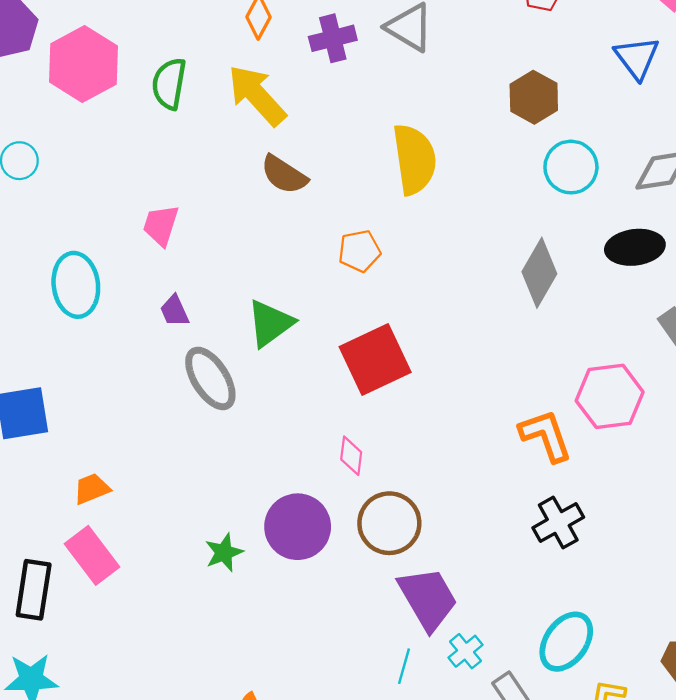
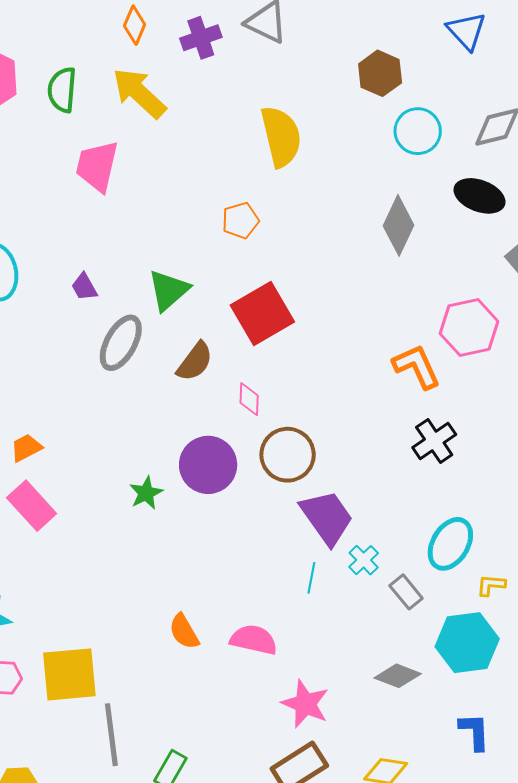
brown semicircle: (284, 175) -> (195, 362), moved, turned -81
pink trapezoid: (161, 225) -> (97, 166), moved, size x1.4
black ellipse: (635, 247) -> (480, 196), turned 33
gray ellipse: (210, 378) -> (121, 343), turned 66

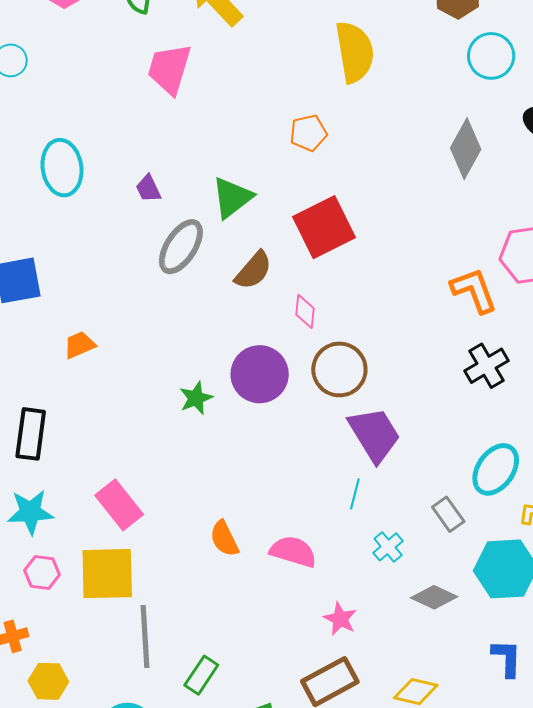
pink rectangle: (32, 506) -> (119, 505), moved
cyan cross: (364, 560) -> (388, 547), moved
pink star: (305, 704) -> (340, 619), size x0.7

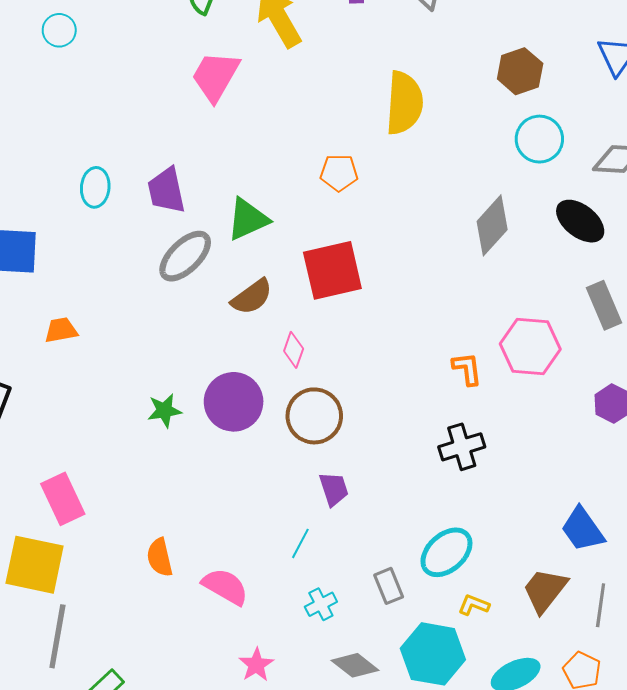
cyan ellipse: (62, 168) -> (95, 187), moved, size x0.7
purple trapezoid: (148, 188) -> (166, 190), size x1.6
orange L-shape: (474, 290) -> (467, 369), size x0.7
purple trapezoid: (374, 435) -> (334, 489), size x0.6

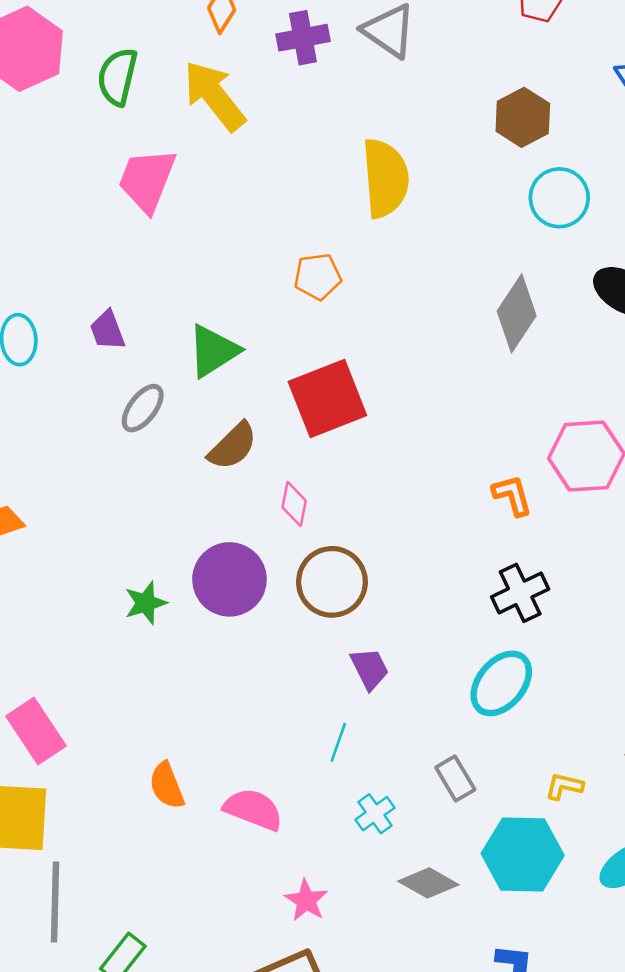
purple trapezoid: (166, 190) -> (107, 330), size x0.7
gray ellipse: (185, 256) -> (143, 408), size x0.7
cyan ellipse: (446, 552) -> (501, 683), moved

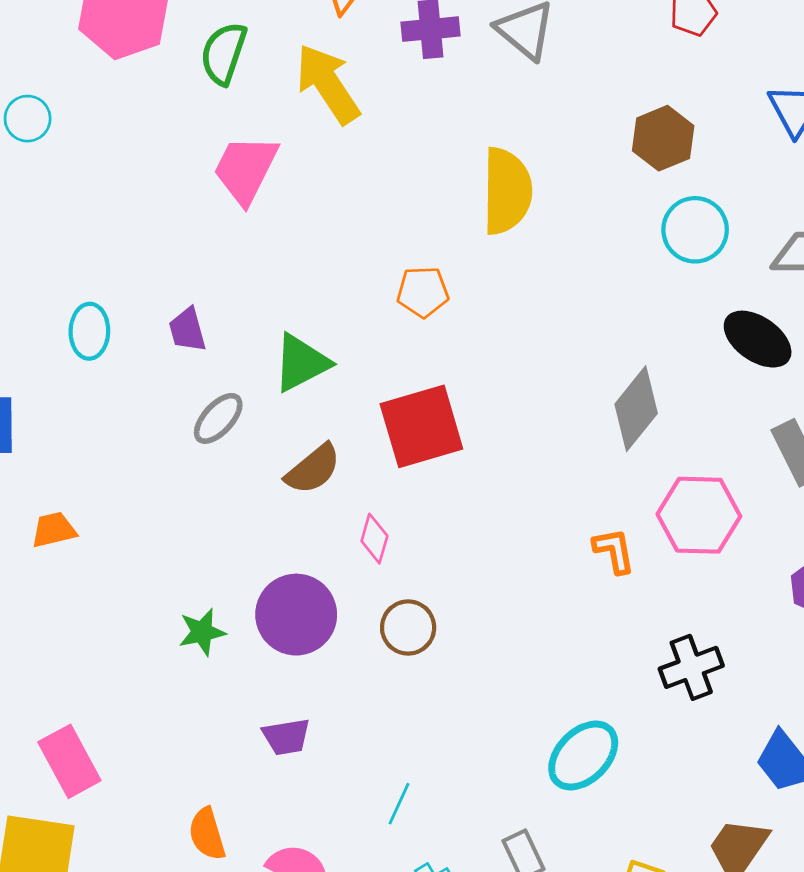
gray diamond: (517, 313) -> (636, 409), moved
brown circle: (332, 582) -> (408, 628), size x0.7
black cross: (520, 593) -> (691, 667), moved
purple trapezoid: (370, 669) -> (286, 737), moved, turned 102

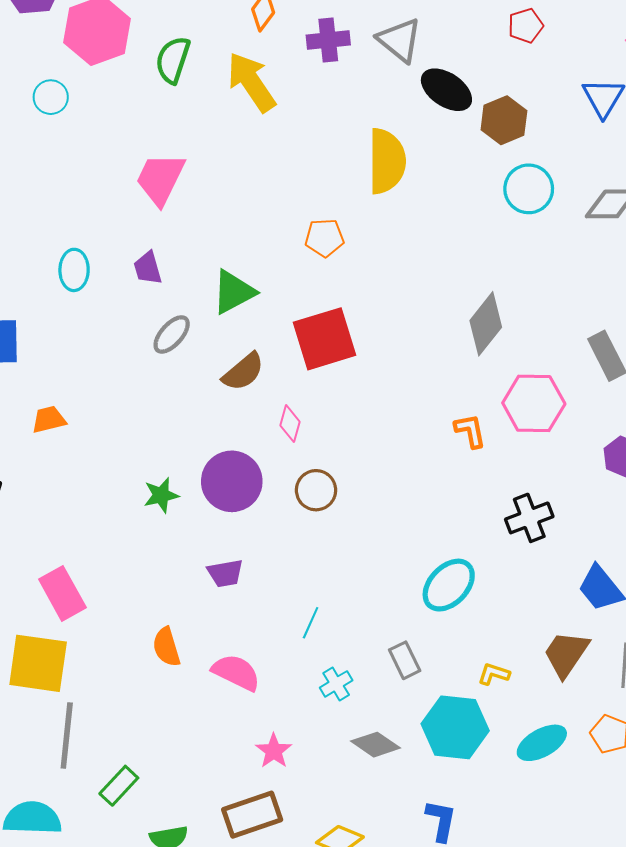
cyan circle: (28, 119) -> (51, 97), moved
pink trapezoid: (246, 169) -> (160, 179), moved
black ellipse: (758, 339) -> (446, 90), moved

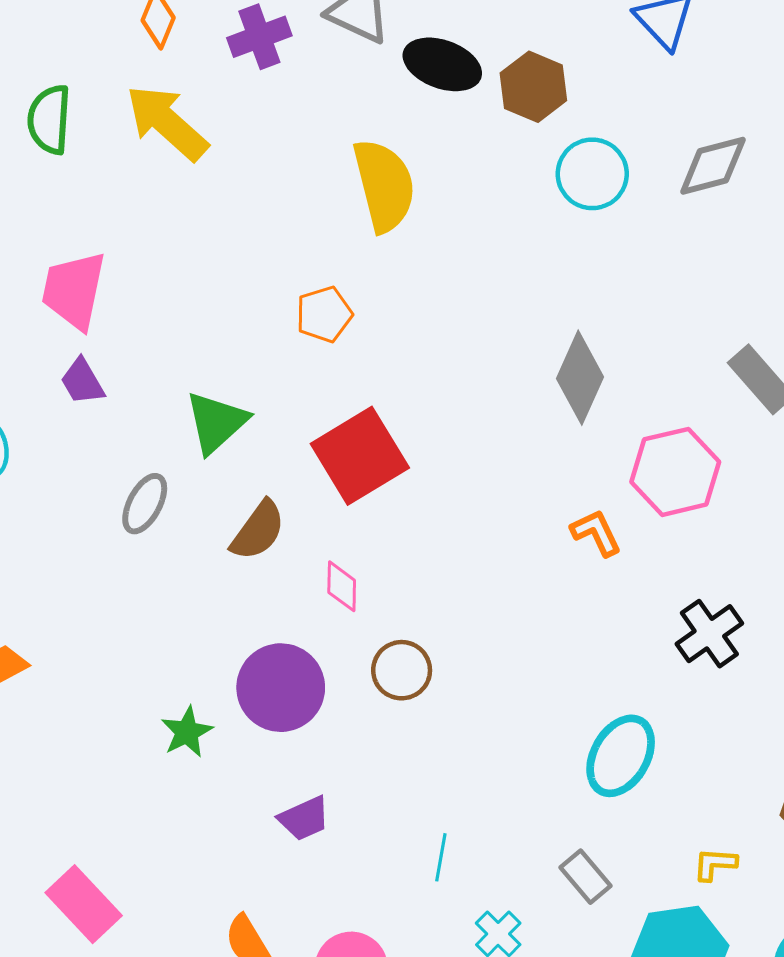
purple trapezoid: (148, 268) -> (82, 382), moved

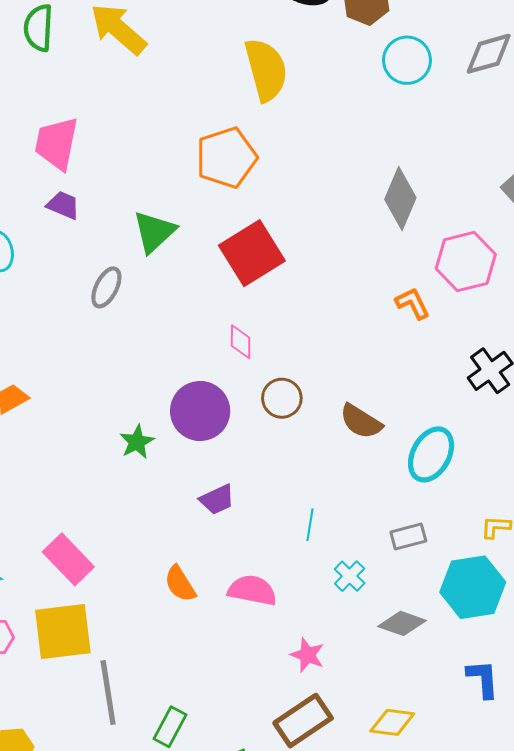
orange pentagon: (324, 314) -> (226, 158), size x1.6
purple trapezoid: (82, 382) -> (63, 205), turned 144
brown semicircle: (258, 530) -> (361, 421), moved, turned 87
gray rectangle: (586, 877) -> (408, 537), turned -64

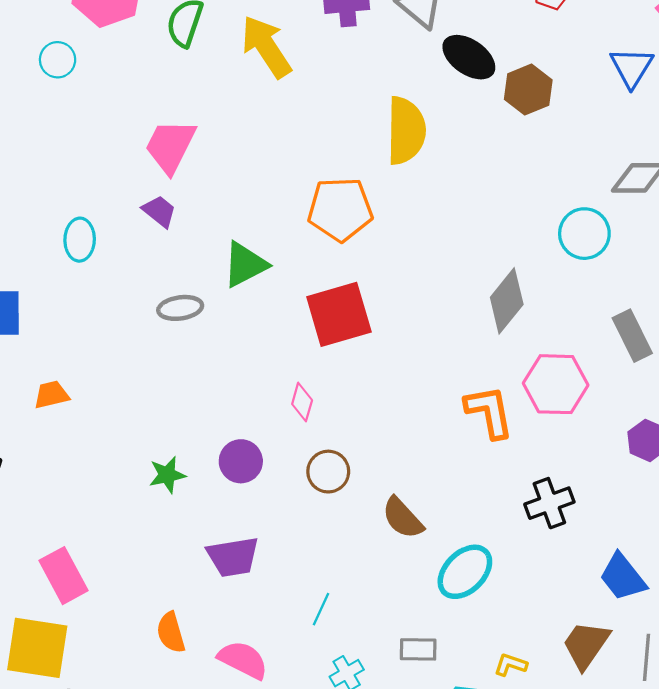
cyan circle: (407, 60) -> (584, 234), moved
gray ellipse: (106, 287) -> (180, 308), turned 39
orange L-shape: (413, 303) -> (489, 412), size x1.5
purple circle: (200, 411) -> (241, 461), size x0.7
purple trapezoid: (217, 499) -> (233, 557), size x1.4

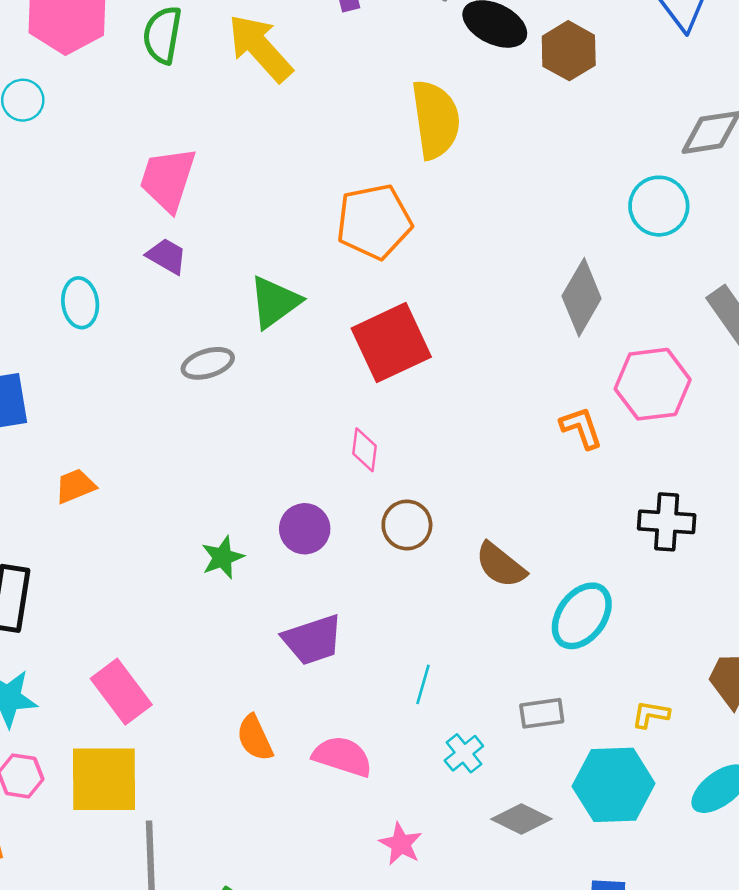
orange L-shape: (489, 412) -> (581, 428), size x0.7
black cross: (549, 503) -> (667, 522), turned 33

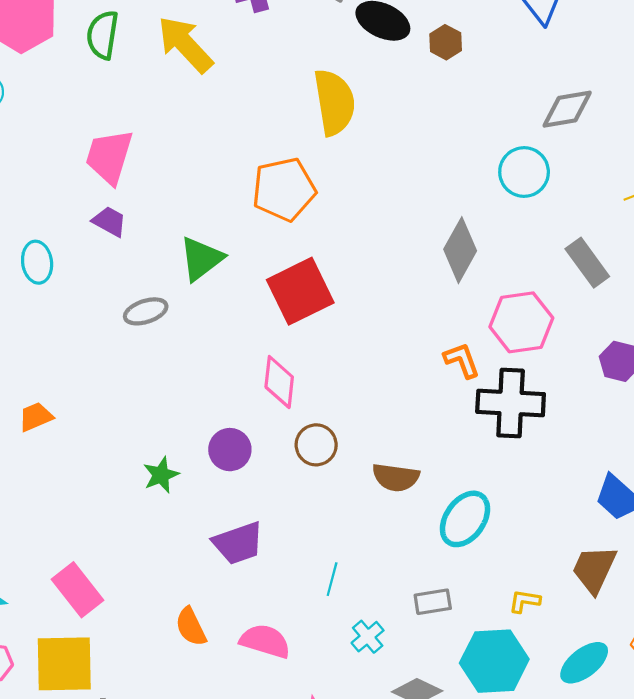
brown hexagon: (569, 51) -> (446, 42), size x0.7
pink diamond: (364, 450) -> (279, 382), size x1.4
black cross: (667, 522) -> (511, 403), moved, size x1.4
brown semicircle: (501, 565) -> (396, 477), turned -30

